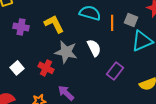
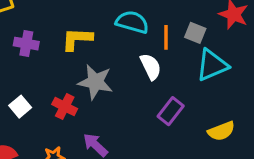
yellow L-shape: (54, 24) -> (77, 39), turned -60
white semicircle: (94, 48) -> (151, 67), moved

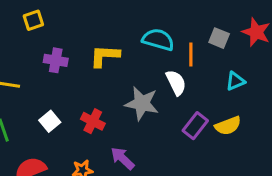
gray square: (195, 33) -> (219, 38), moved
cyan triangle: (212, 65) -> (235, 81), size x0.6
gray star: (95, 82) -> (142, 103), moved
yellow semicircle: (221, 131) -> (228, 126), moved

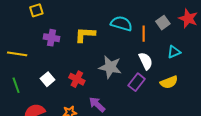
gray square: (219, 38) -> (163, 23), turned 32
white semicircle: (176, 83) -> (146, 61), moved
purple rectangle: (195, 126) -> (137, 82), moved

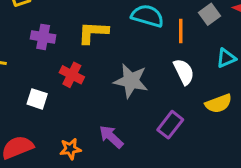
white square: (47, 79) -> (37, 99), turned -32
red cross: (77, 79) -> (72, 75), moved
purple rectangle: (137, 82) -> (170, 125), moved

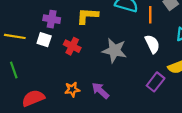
white square: (37, 99) -> (44, 40), moved
purple rectangle: (170, 125) -> (156, 82), moved
orange star: (70, 149) -> (72, 89), moved

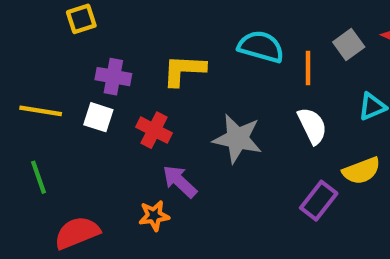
purple arrow: (100, 91) -> (180, 181), moved

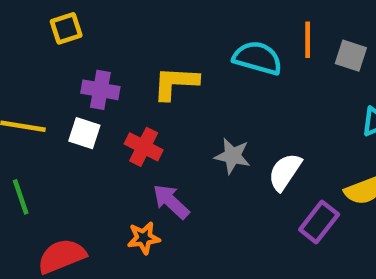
gray square: (349, 45) -> (351, 56), turned -36
orange line: (308, 68) -> (308, 40), moved
white semicircle: (312, 126) -> (285, 172), moved, turned -120
gray star: (237, 139) -> (232, 156), size x0.7

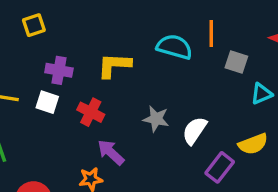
gray square: (351, 56) -> (236, 62), moved

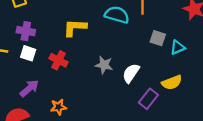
gray square: (236, 62) -> (158, 38), moved
purple cross: (59, 70) -> (26, 31), moved
purple arrow: (111, 152) -> (29, 88), moved, turned 96

